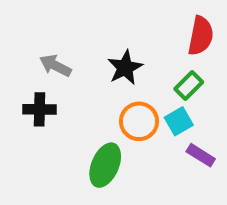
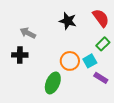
red semicircle: (201, 36) -> (101, 18), turned -48
black star: (125, 68) -> (68, 21), moved, turned -30
green rectangle: (189, 86) -> (103, 44), moved

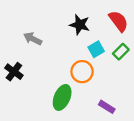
black cross: (20, 55) -> (14, 72), moved, turned 35
cyan square: (90, 61) -> (96, 49), moved
purple rectangle: (101, 78) -> (107, 107), moved

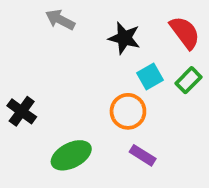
gray arrow: (33, 39) -> (60, 20), moved
green ellipse: (62, 97) -> (71, 155), moved, turned 40
purple rectangle: (107, 107) -> (143, 155), moved

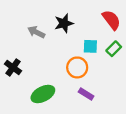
gray arrow: (60, 20) -> (36, 32), moved
black star: (124, 38) -> (64, 23), moved, turned -30
cyan square: (150, 77) -> (90, 46), turned 32

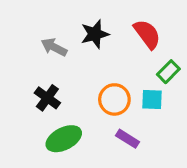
red semicircle: (111, 20) -> (147, 34), moved
cyan square: (90, 46) -> (152, 99), moved
black cross: (13, 67) -> (47, 98), moved

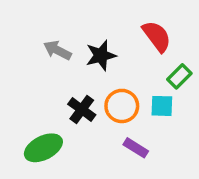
black star: (95, 34) -> (101, 55), moved
black cross: (47, 98) -> (82, 109), moved
green ellipse: (64, 139) -> (43, 148), moved

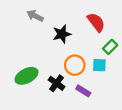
gray arrow: (57, 50) -> (35, 16), moved
black cross: (82, 109) -> (57, 83), moved
green ellipse: (43, 148) -> (27, 76), moved

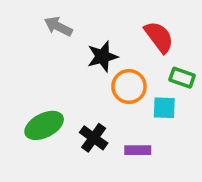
green rectangle: (110, 47) -> (182, 78), turned 64
orange circle: (75, 65) -> (129, 87), moved
purple rectangle: (83, 91) -> (138, 150), turned -32

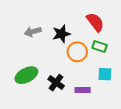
gray arrow: (58, 26) -> (33, 32), moved, turned -42
green rectangle: (182, 78) -> (100, 47), moved
cyan square: (164, 108) -> (105, 74), moved

